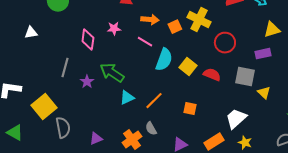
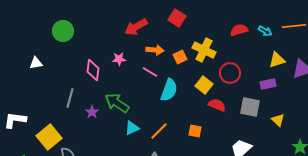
yellow square: (188, 67) -> (204, 85), moved
yellow triangle: (264, 93) -> (278, 120), moved
orange square: (190, 109) -> (195, 131), moved

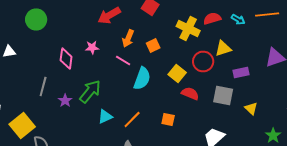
orange arrow: (155, 50) -> (128, 38), turned 108
yellow cross: (204, 50) -> (188, 28), moved
yellow triangle: (277, 60) -> (223, 48), moved
green arrow: (117, 103) -> (90, 92), turned 95

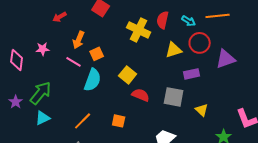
red arrow: (109, 16) -> (60, 17), size x0.6
red semicircle: (212, 18) -> (163, 20), turned -60
orange square: (153, 46) -> (97, 54), moved
red circle: (203, 62) -> (200, 43), moved
cyan triangle: (105, 116) -> (43, 118), moved

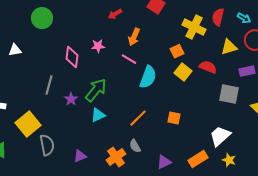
orange square: (97, 54) -> (177, 51), moved
red semicircle: (141, 95) -> (208, 67), moved

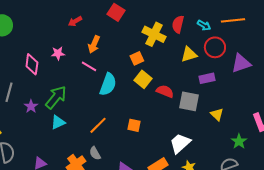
red semicircle: (208, 67) -> (165, 91), moved

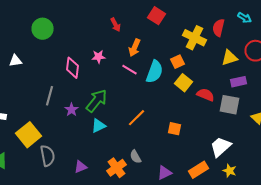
red arrow: (75, 21) -> (116, 25), turned -88
cyan arrow: (204, 25) -> (244, 18), moved
purple rectangle: (207, 78) -> (238, 82), moved
cyan semicircle: (108, 84) -> (154, 72), moved
orange line: (98, 125) -> (136, 118), moved

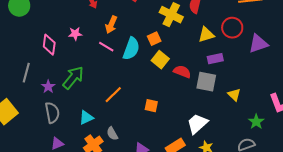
cyan triangle: (98, 126) -> (86, 118), moved
gray semicircle: (48, 156) -> (52, 113), moved

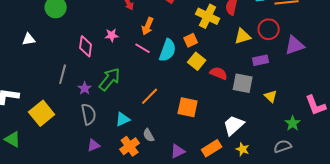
purple rectangle: (215, 59) -> (261, 60), moved
orange square: (151, 106) -> (188, 107), size x1.5

